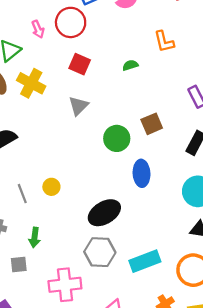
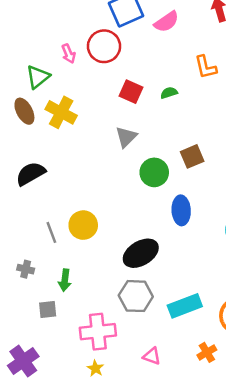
red square: (80, 64) -> (131, 92), moved
gray triangle: (78, 106) -> (126, 137), moved
yellow circle: (51, 187) -> (83, 225), size x1.5

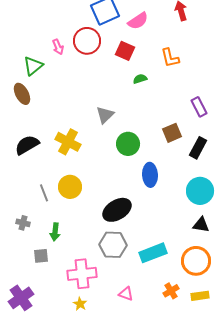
red square: (131, 92) -> (125, 51), moved
yellow cross: (61, 112) -> (68, 142), moved
brown square: (192, 156) -> (172, 133), moved

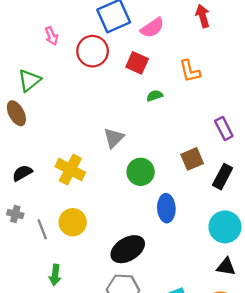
pink arrow: (58, 47) -> (52, 36), moved
black semicircle: (27, 145) -> (22, 173), size x0.7
gray cross: (23, 223) -> (15, 214), moved

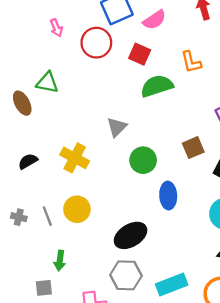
green triangle: (29, 80) -> (47, 83), moved, turned 50
green semicircle: (155, 96) -> (157, 86), size x2.0
gray cross: (15, 214) -> (19, 217), moved

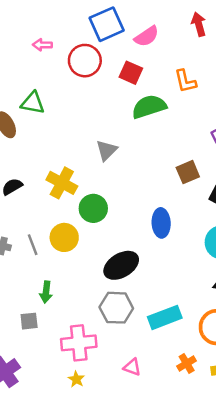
pink arrow: (56, 28) -> (42, 45), turned 114
green circle: (143, 160) -> (93, 208), moved

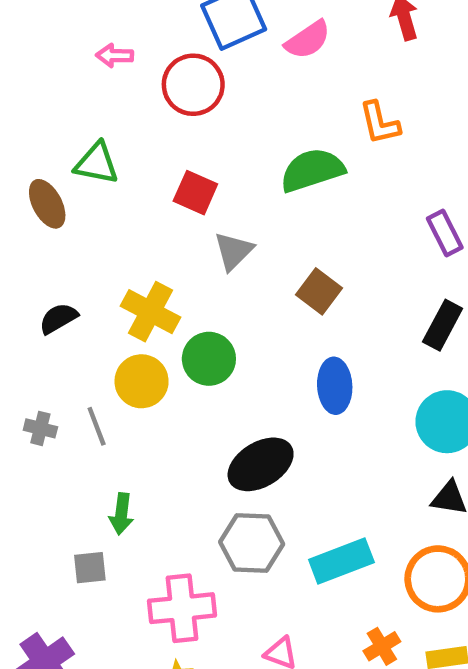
red square: (131, 73) -> (195, 193), moved
brown square: (188, 172) -> (319, 291), moved, turned -30
yellow circle: (64, 237) -> (142, 381), moved

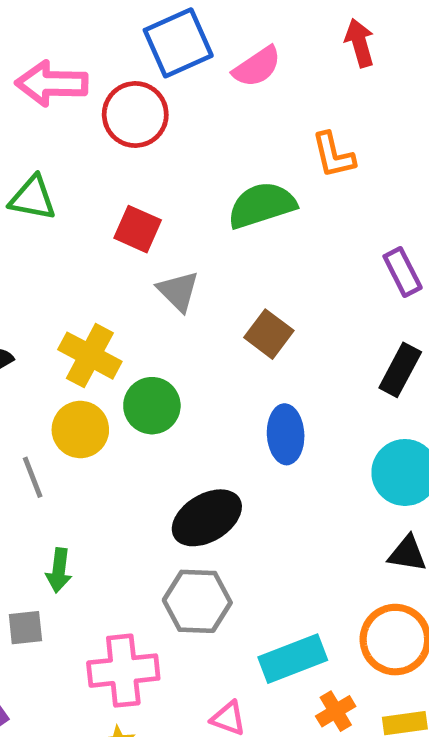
pink arrow: (115, 56) -> (52, 83), size x1.8
gray triangle: (234, 251) -> (178, 291), turned -30
cyan rectangle: (341, 561) -> (293, 659), moved

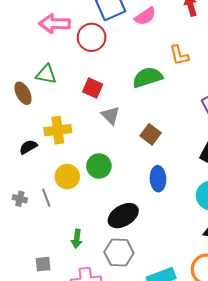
yellow cross: (90, 356) -> (58, 130), moved, turned -35
green arrow: (59, 570) -> (77, 239), moved

